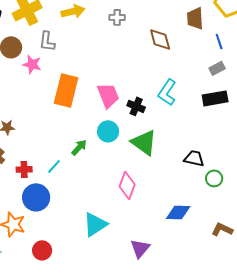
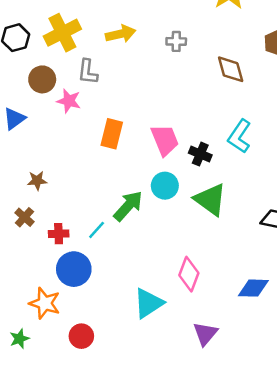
orange rectangle: (66, 90) -> (112, 134), size x0.7
green arrow: (79, 147) -> (128, 206), size x1.5
pink diamond: (127, 185) -> (189, 274), moved

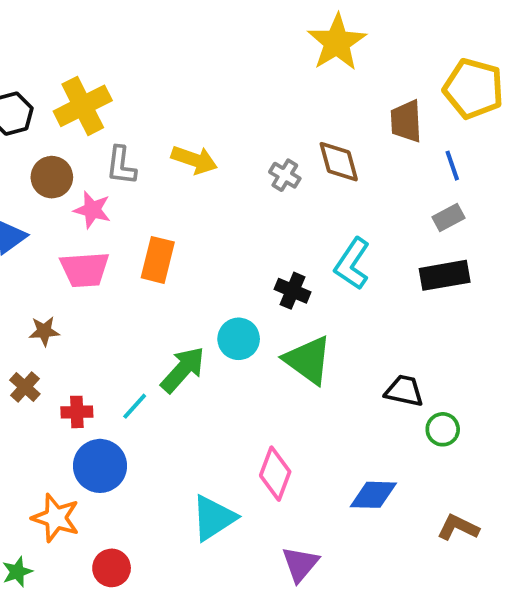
yellow arrow: (121, 34) -> (194, 160), moved, turned 32
gray cross: (176, 41) -> (285, 175), moved, turned 30
pink trapezoid: (165, 140) -> (85, 270), moved, turned 108

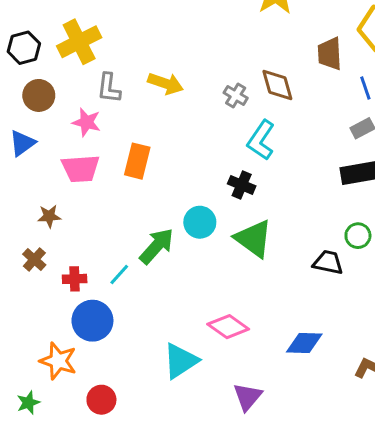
brown circle: (52, 177) -> (39, 95), moved
cyan L-shape: (352, 264) -> (261, 140), moved
green circle: (443, 429) -> (358, 236), moved
pink diamond: (275, 474) -> (228, 327), turned -75

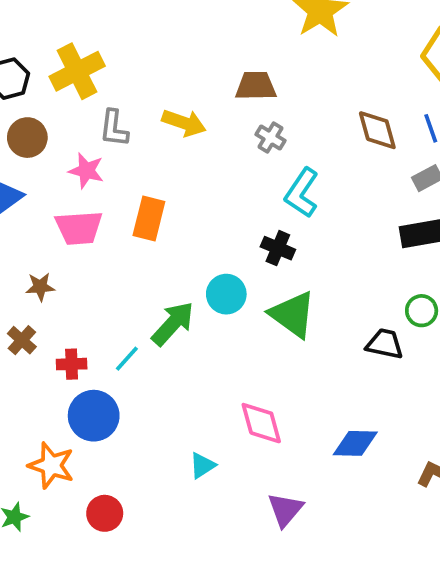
brown trapezoid: (330, 54) -> (256, 86), moved, turned 92
brown diamond: (277, 85) -> (377, 130), moved
pink diamond: (228, 327) -> (261, 423), turned 39
cyan triangle: (180, 361) -> (202, 465), size x0.6

